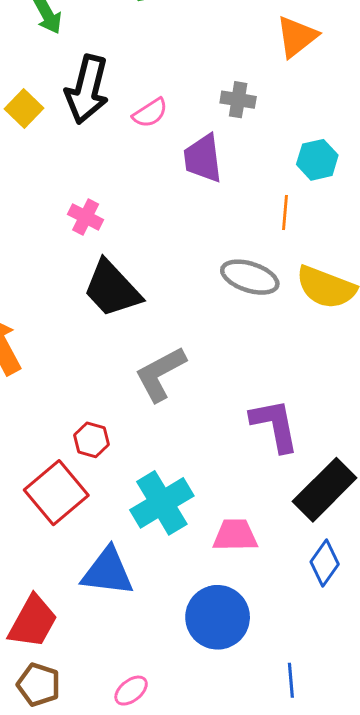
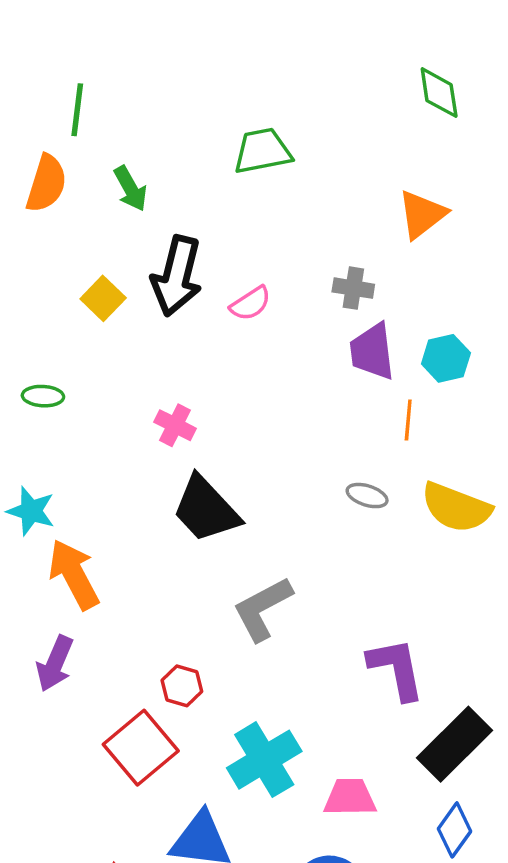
purple trapezoid: (203, 158) -> (372, 352), moved
gray ellipse: (250, 277) -> (367, 496), size x0.6

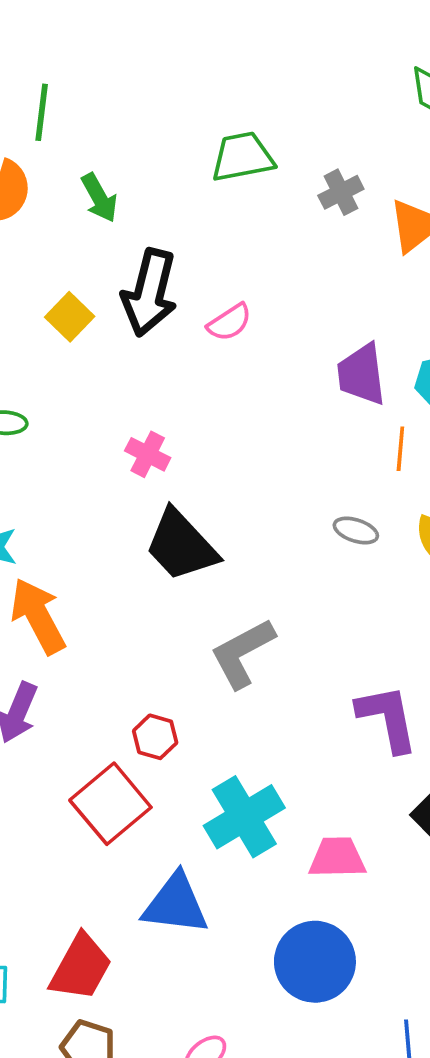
gray cross: (353, 288) -> (341, 192), moved, turned -36

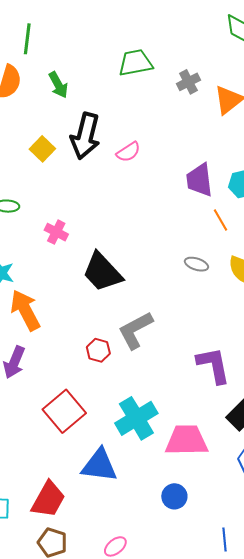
orange line: (400, 449) -> (221, 220), turned -35
pink cross: (148, 454) -> (56, 232), moved
red hexagon: (155, 737) -> (98, 350), moved
pink trapezoid: (337, 858) -> (186, 440), size x1.4
blue circle: (315, 962) -> (174, 496), size x0.6

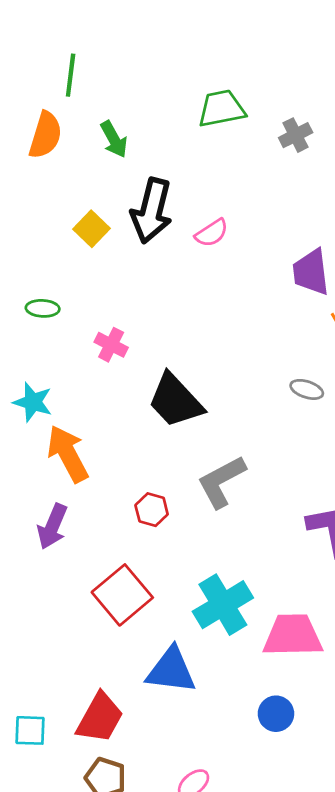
red hexagon: (98, 350) -> (152, 510), moved

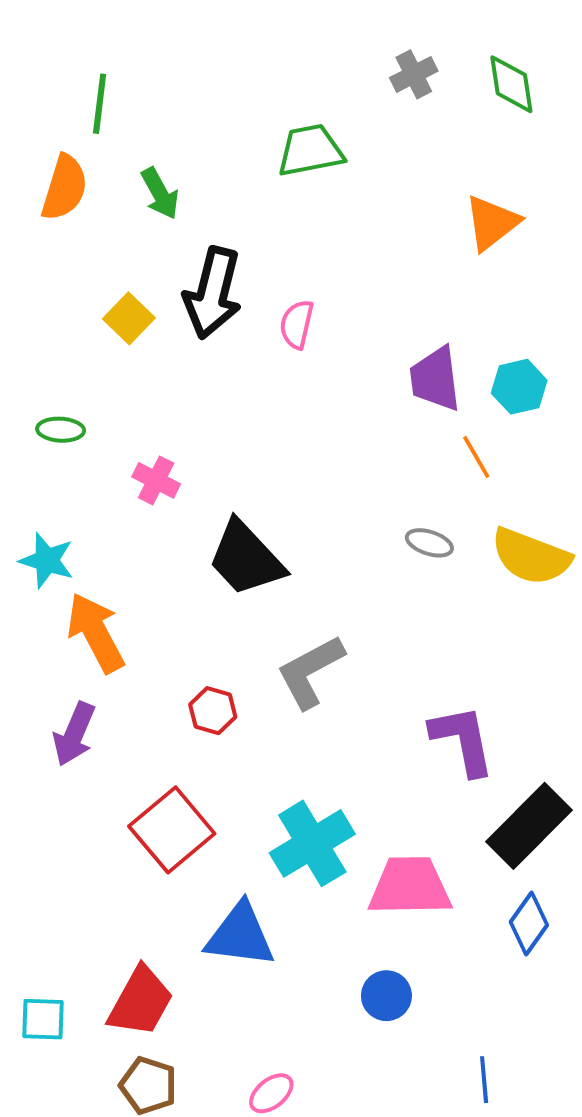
gray cross: (296, 135) -> (414, 74), moved
pink semicircle: (212, 233) -> (297, 324), turned 136

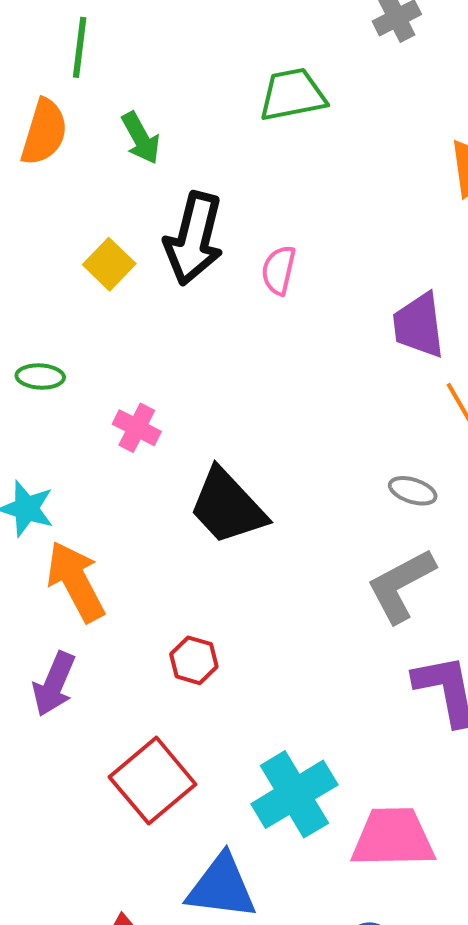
gray L-shape: (310, 672) -> (401, 585), moved

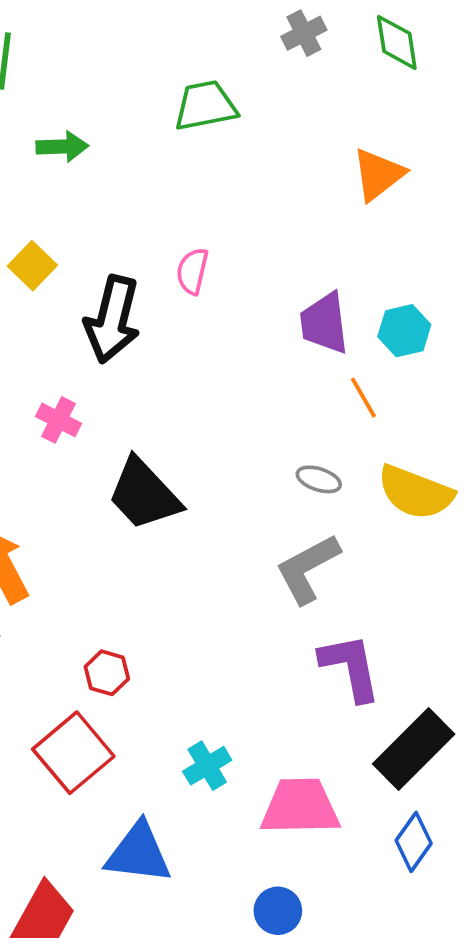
green arrow: (141, 138) -> (62, 147), turned -63
black arrow: (194, 239) -> (112, 319), moved
red hexagon: (194, 660) -> (107, 673), moved
cyan cross: (294, 794) -> (207, 766), size x0.6

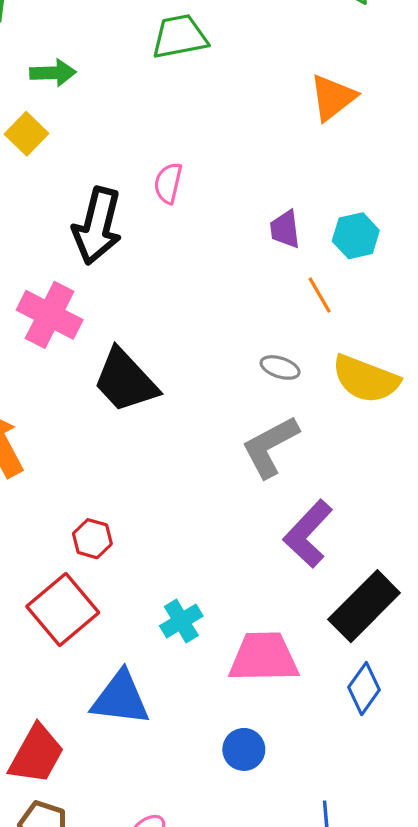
yellow square: (32, 266) -> (27, 134), moved
purple trapezoid: (324, 323) -> (285, 229), size x0.7
pink cross: (58, 420) -> (50, 315), size x1.6
purple L-shape: (350, 667) -> (308, 534), turned -126

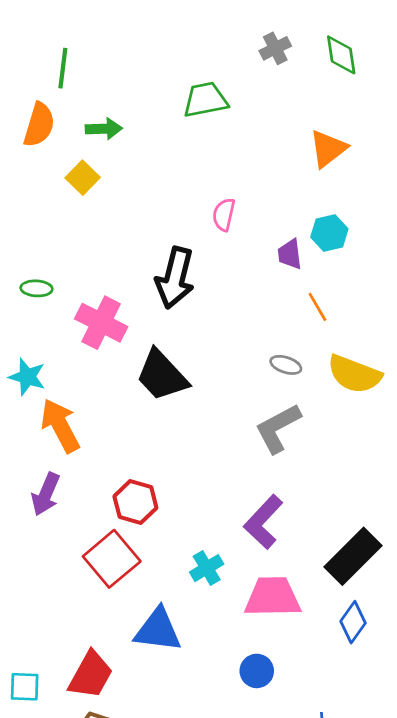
pink semicircle: (168, 183) -> (224, 215), moved
black arrow: (97, 226) -> (175, 278), moved
cyan hexagon: (356, 236) -> (329, 233), moved
purple L-shape: (308, 534) -> (263, 522), moved
red hexagon: (92, 539) -> (135, 502), size x1.4

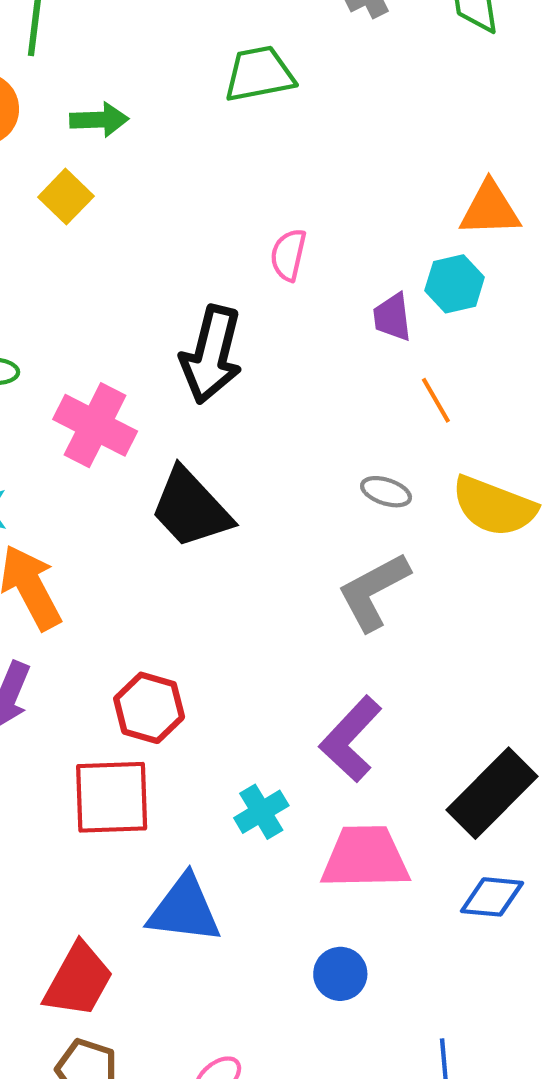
orange triangle: (328, 149) -> (490, 209), moved, turned 36
red square: (112, 559) -> (112, 797), turned 38
blue diamond: (353, 622) -> (492, 897), turned 60

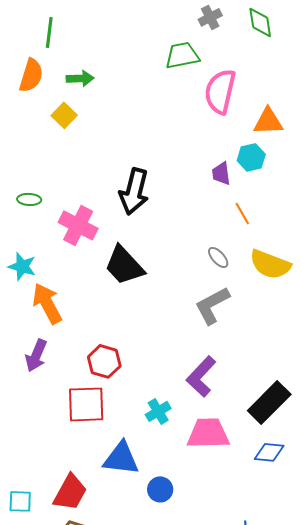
green trapezoid: (259, 74) -> (182, 55), moved
pink semicircle: (288, 255) -> (220, 91), moved, size x1.8
gray ellipse: (386, 492) -> (218, 257), turned 30
blue circle: (340, 974) -> (160, 489), moved

